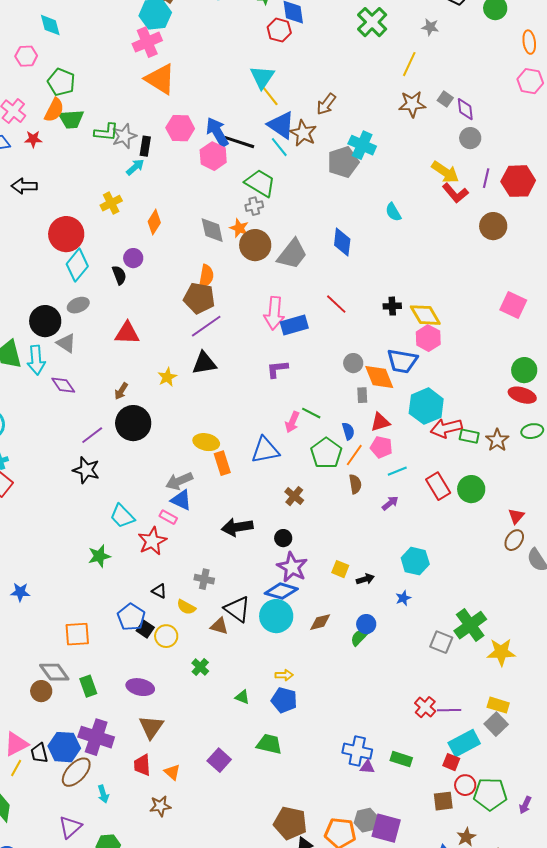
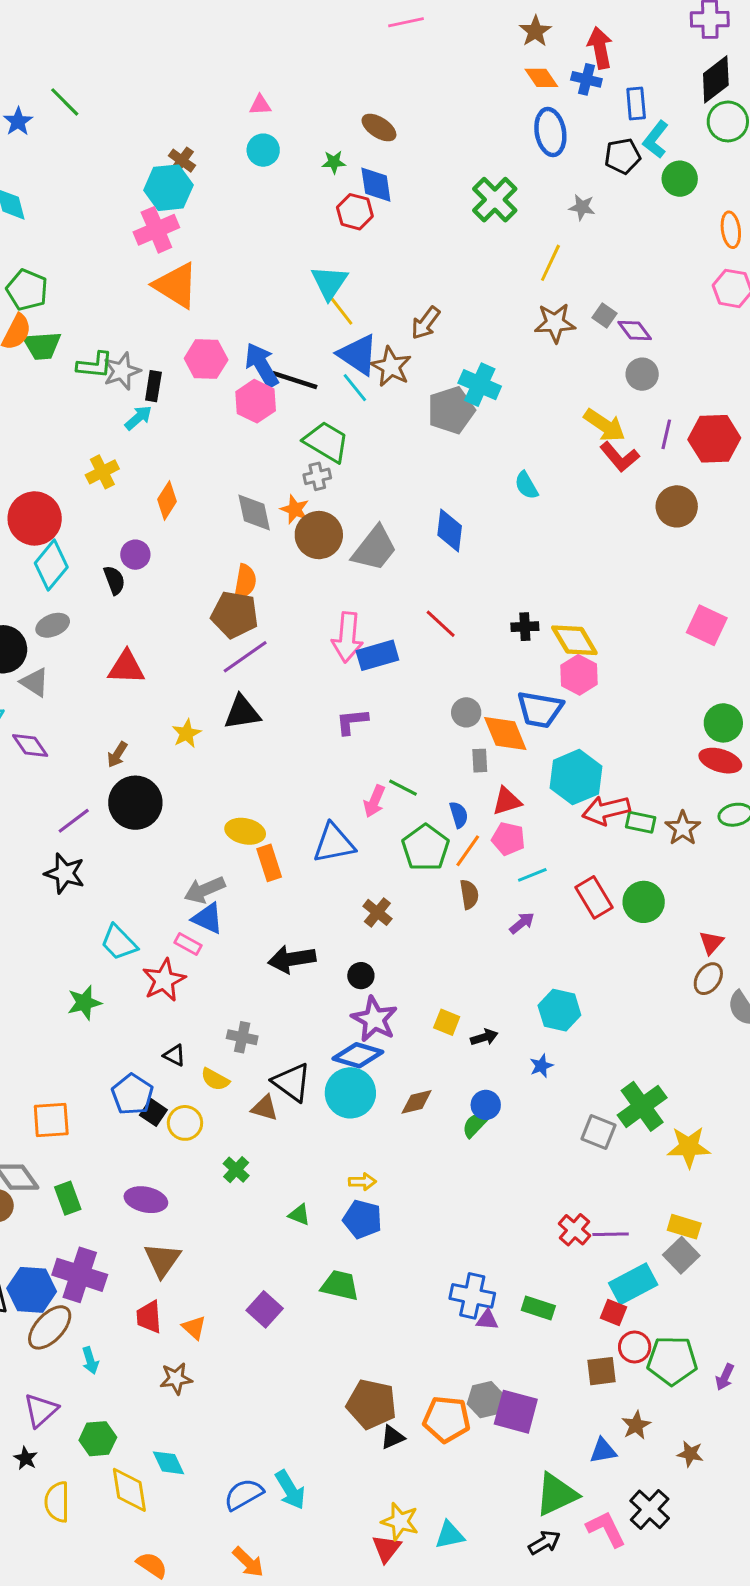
purple diamond: (465, 109) -> (635, 331), turned -30

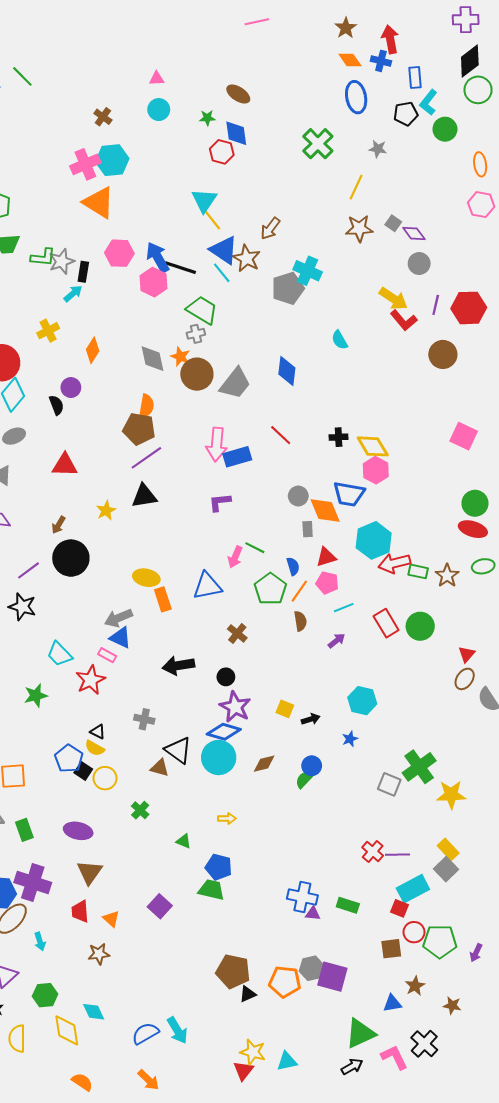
cyan hexagon: (168, 188) -> (112, 160), moved
yellow semicircle: (215, 1079) -> (95, 748), moved
blue pentagon: (362, 1219) -> (219, 867), moved
yellow rectangle: (684, 1227) -> (448, 849), turned 30

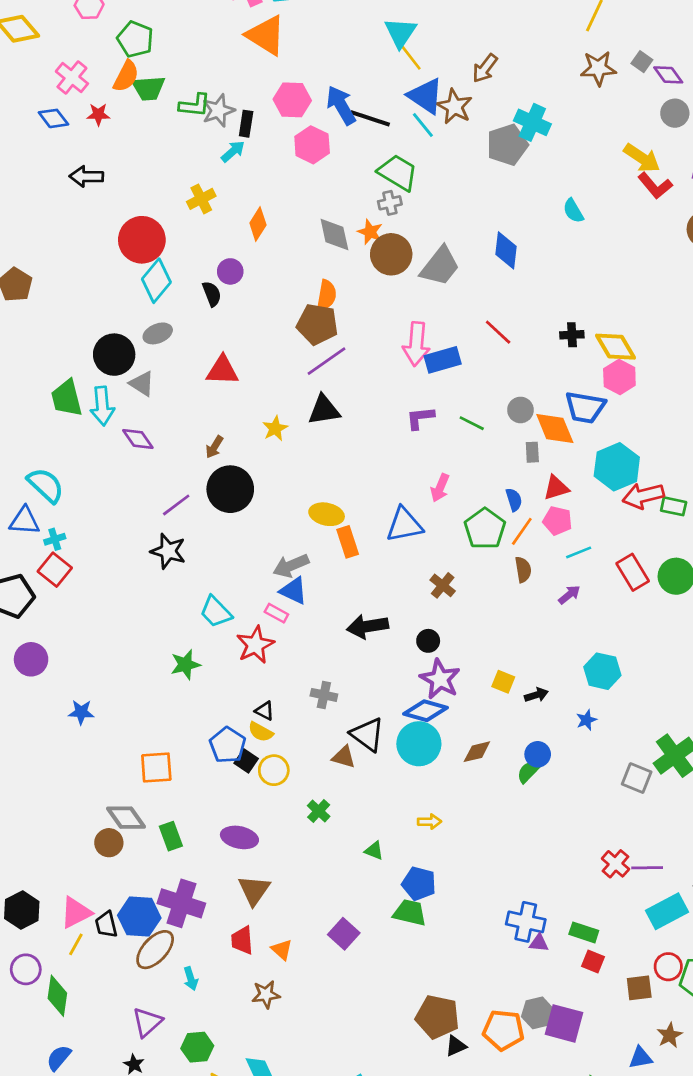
pink hexagon: (154, 282) -> (312, 145), moved
green line: (255, 548) -> (472, 423), moved
red square: (400, 908) -> (593, 961), moved

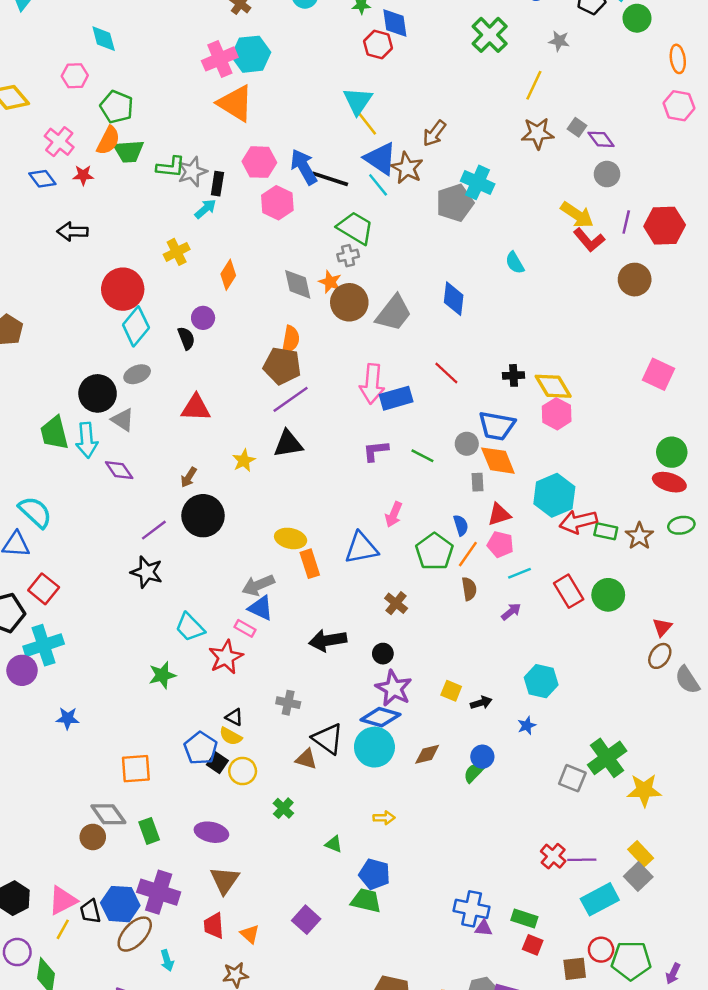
blue trapezoid: (585, 407) -> (497, 426), moved
cyan cross: (55, 539) -> (44, 645), moved, size x2.0

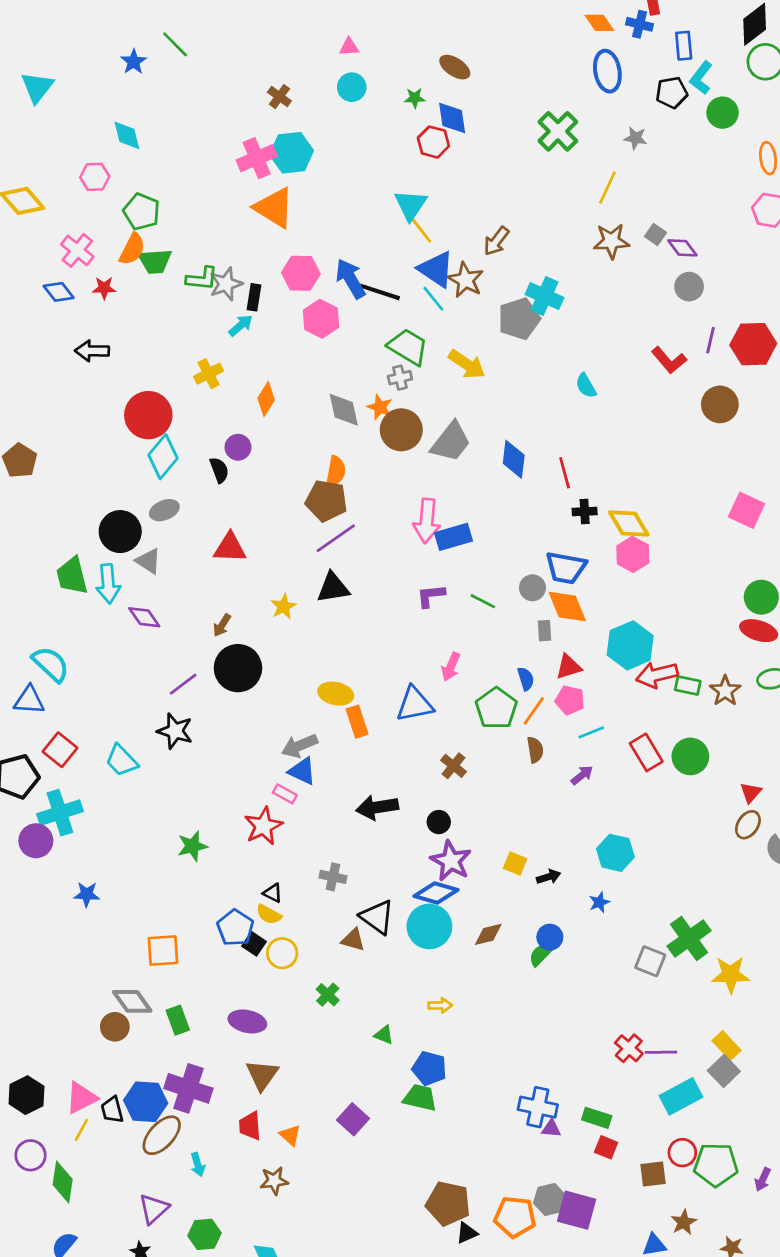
yellow arrow: (577, 215) -> (467, 364), moved
blue diamond: (454, 299) -> (514, 459), moved
red line: (446, 373) -> (565, 473), moved, turned 32
cyan trapezoid: (190, 627) -> (122, 760), moved

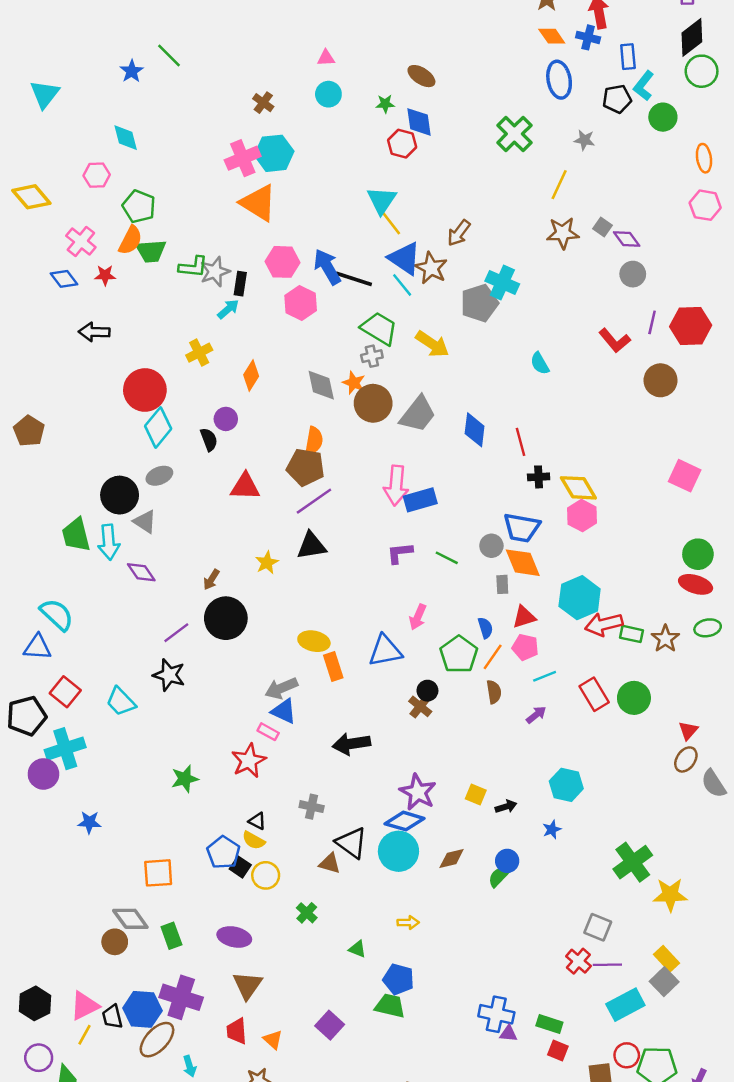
red triangle: (230, 548) -> (245, 487), moved
black circle: (439, 822) -> (427, 691), moved
gray square: (650, 961) -> (598, 927), moved

